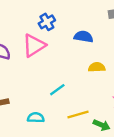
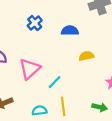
pink triangle: (34, 45) -> (30, 69), moved
yellow line: (78, 114) -> (63, 106), moved, turned -72

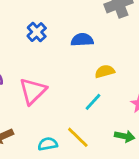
cyan line: (54, 82) -> (93, 102), moved
yellow line: (63, 106) -> (78, 137), turned -36

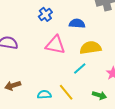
yellow semicircle: (105, 71) -> (91, 48), size x1.5
pink triangle: (33, 91) -> (55, 45), moved, turned 50

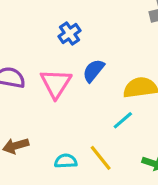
blue semicircle: (77, 23) -> (93, 71), moved, turned -56
pink triangle: (55, 45) -> (56, 83), moved, turned 50

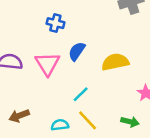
blue cross: (69, 34) -> (55, 23), turned -36
cyan line: (123, 120) -> (81, 94), moved

